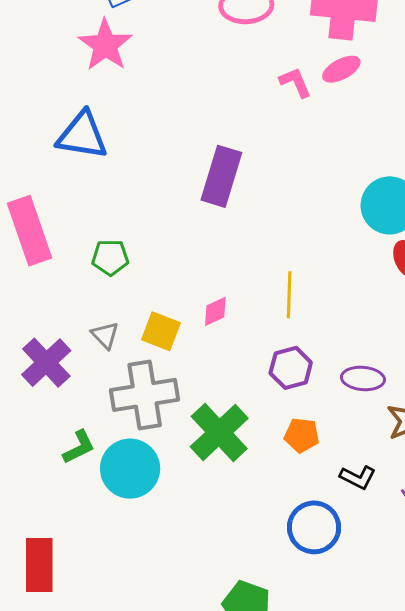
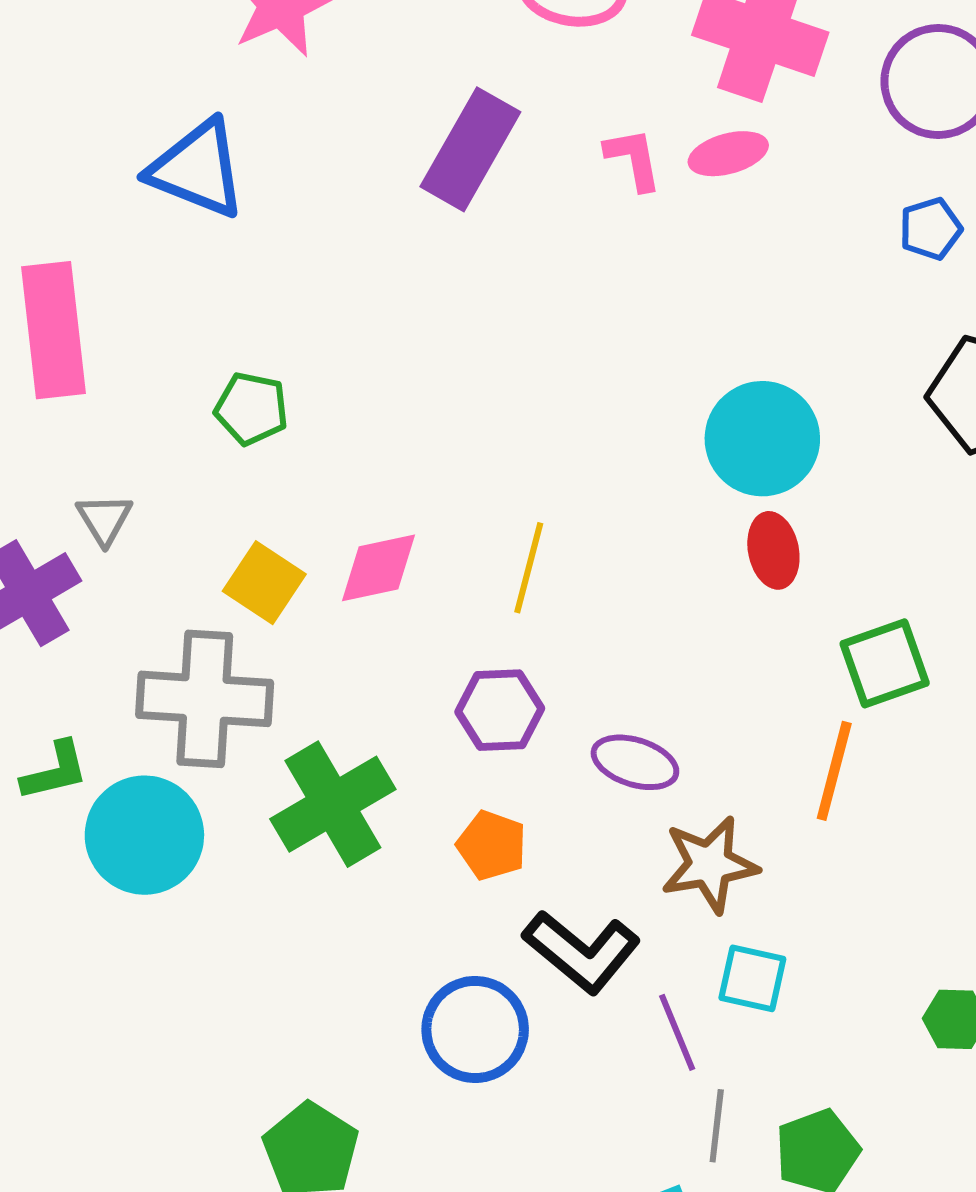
purple rectangle: (221, 176) -> (470, 149), moved
green pentagon: (110, 257) -> (251, 409), moved
pink diamond: (215, 311) -> (378, 568), size x1.4
gray triangle: (105, 335) -> (104, 519), moved
black L-shape: (358, 477) -> (582, 952), size x1.6

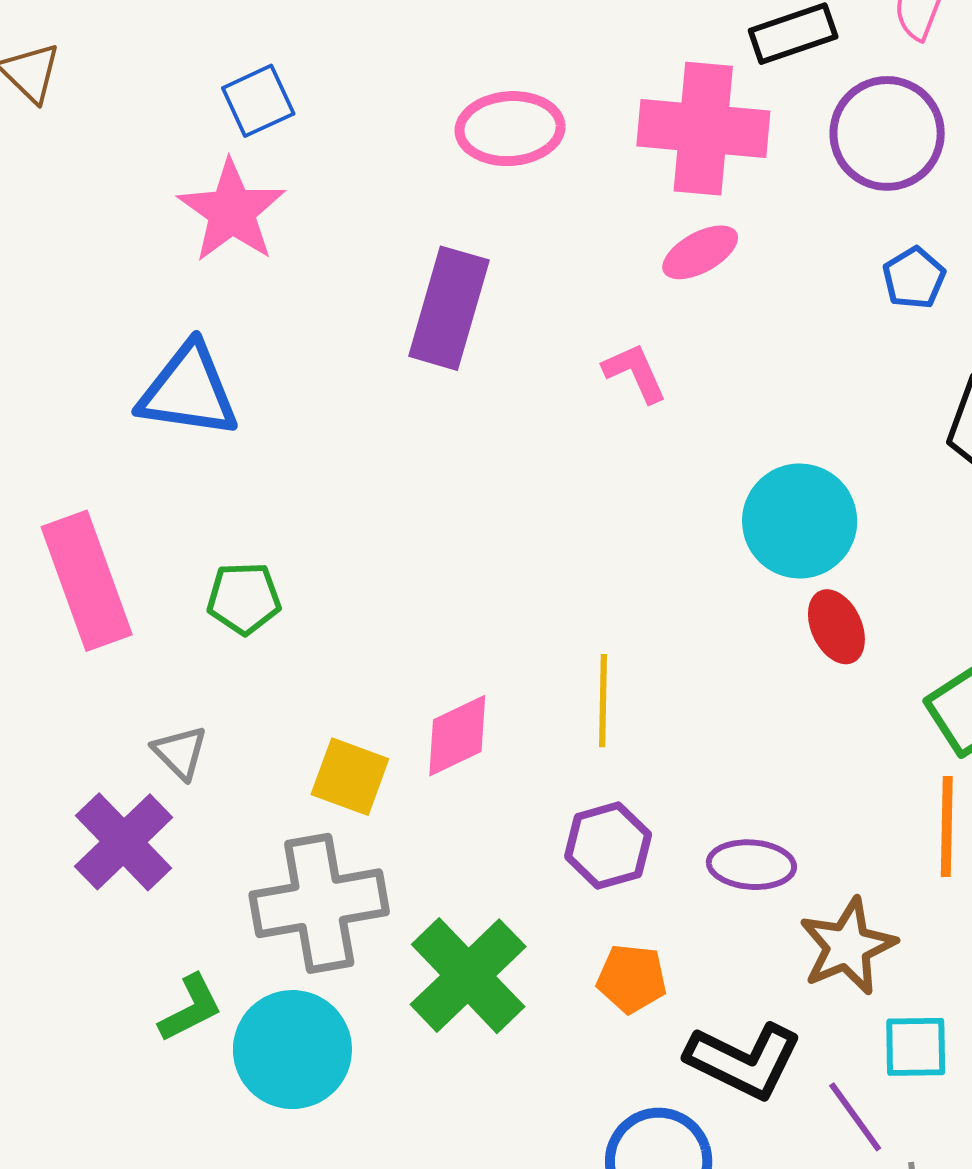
pink L-shape: (633, 159) -> (635, 373), moved
green pentagon: (251, 409) -> (244, 598), moved

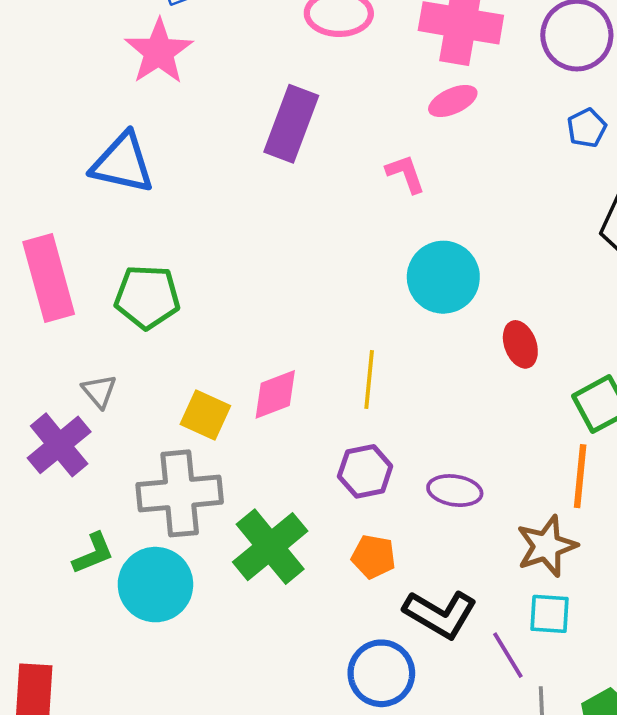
cyan circle: (800, 521) -> (443, 277), moved
green pentagon: (244, 598) -> (147, 297), size x1.4
brown star: (848, 946) -> (547, 546), moved

